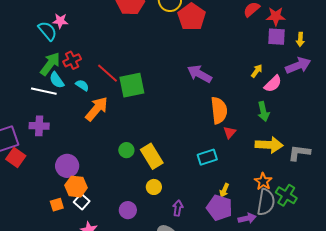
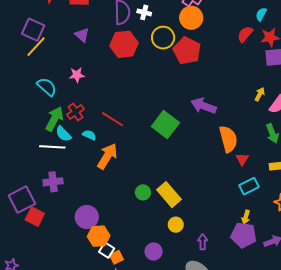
pink star: (60, 21) -> (77, 75), moved
green square: (132, 85) -> (165, 125), moved, turned -32
cyan rectangle: (207, 157) -> (249, 186), moved
orange square: (57, 205) -> (117, 257), moved

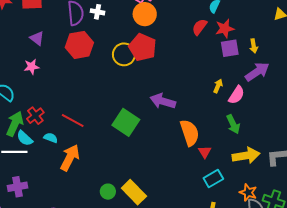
yellow circle: (163, 38) -> (124, 54), moved
pink star: (77, 75) -> (32, 67), moved

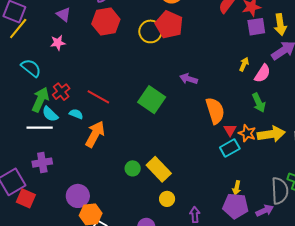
yellow arrow: (254, 46) -> (280, 25), size x1.5
purple arrow: (163, 101) -> (189, 79), size x0.7
cyan rectangle: (213, 178) -> (230, 148), moved
orange star: (248, 192) -> (247, 133), moved

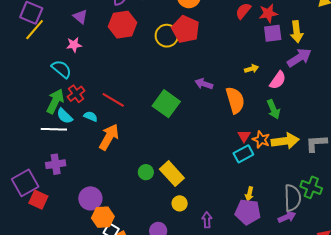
yellow arrow: (244, 64) -> (252, 69), moved, turned 48
cyan semicircle: (31, 68) -> (61, 69), moved
orange semicircle: (215, 111) -> (235, 100), moved
purple arrow: (265, 210) -> (287, 217), moved

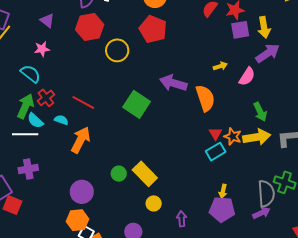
yellow circle: (167, 36) -> (117, 50), moved
purple arrow: (204, 84) -> (173, 83), size x1.5
green arrow: (273, 109) -> (260, 112), moved
purple circle: (90, 198) -> (82, 192), moved

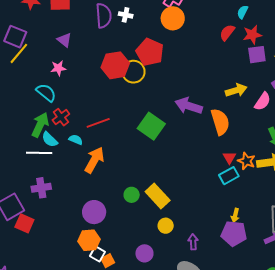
red hexagon: (90, 27) -> (115, 65), moved
red pentagon: (153, 29) -> (150, 52), moved
yellow arrow: (220, 66) -> (236, 90), size x1.5
red line: (83, 103) -> (98, 123), turned -50

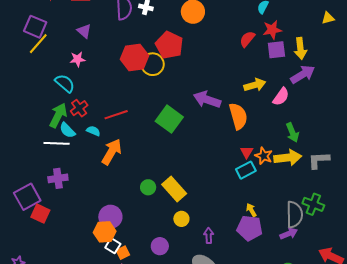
red semicircle: (227, 33) -> (247, 39), moved
purple circle: (94, 212) -> (110, 217), moved
yellow arrow: (235, 215) -> (251, 210), turned 136

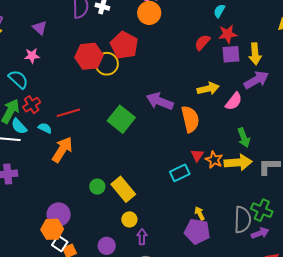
cyan rectangle: (246, 170) -> (180, 173), moved
purple arrow: (289, 234) -> (260, 233), moved
purple arrow: (209, 236) -> (142, 237), moved

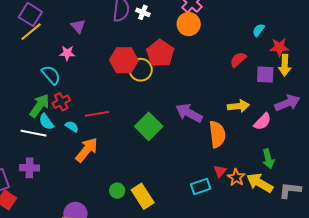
red star: (228, 34) -> (279, 47), moved
yellow arrow: (255, 54) -> (285, 65), moved
yellow arrow: (238, 162) -> (260, 183), turned -152

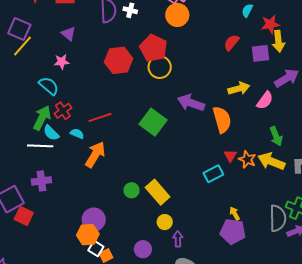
yellow circle: (141, 70) -> (160, 67), moved

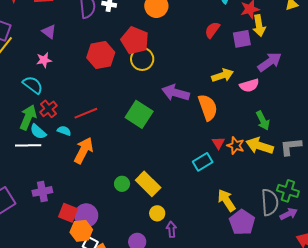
pink semicircle: (265, 100) -> (249, 85), turned 42
purple cross: (41, 181) -> (42, 191), moved
yellow arrow: (235, 214) -> (226, 200), size x1.6
red square: (24, 216) -> (68, 213), moved
purple pentagon: (233, 232) -> (242, 222), moved, turned 30

